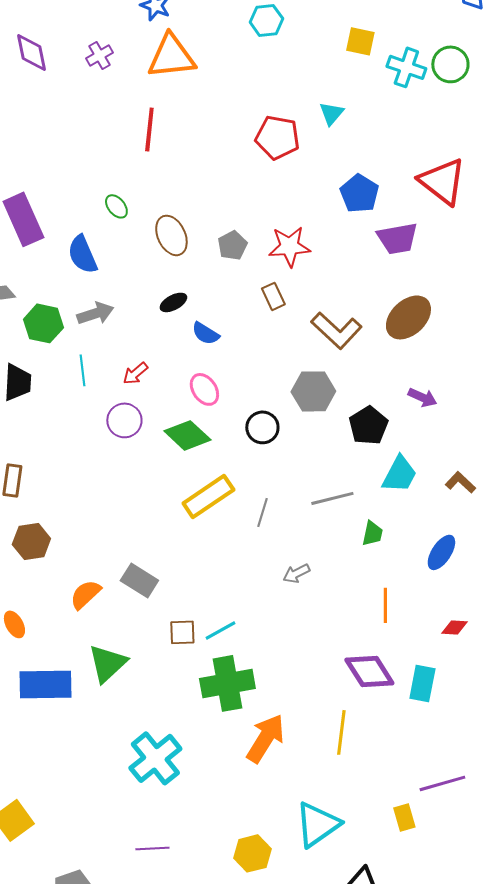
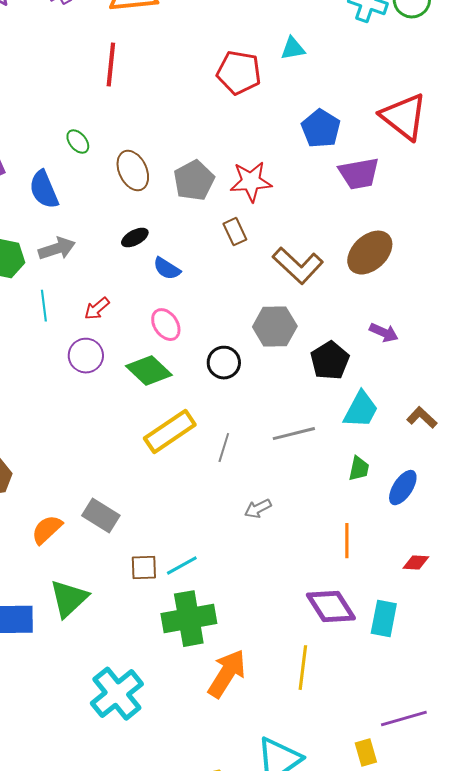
cyan triangle: (331, 113) -> (293, 49), turned 40
gray pentagon: (232, 245) -> (194, 181), size x1.4
green trapezoid: (372, 533) -> (359, 469), moved

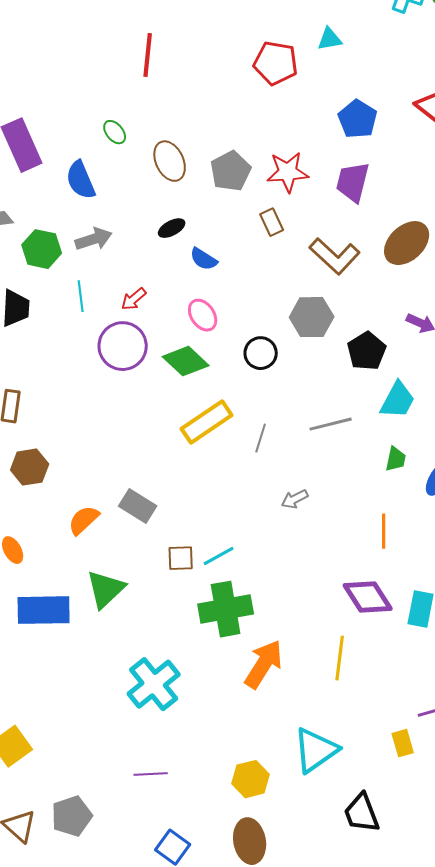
purple trapezoid: (359, 174) -> (353, 182), moved, turned 114
purple circle: (86, 356) -> (123, 346), size x1.4

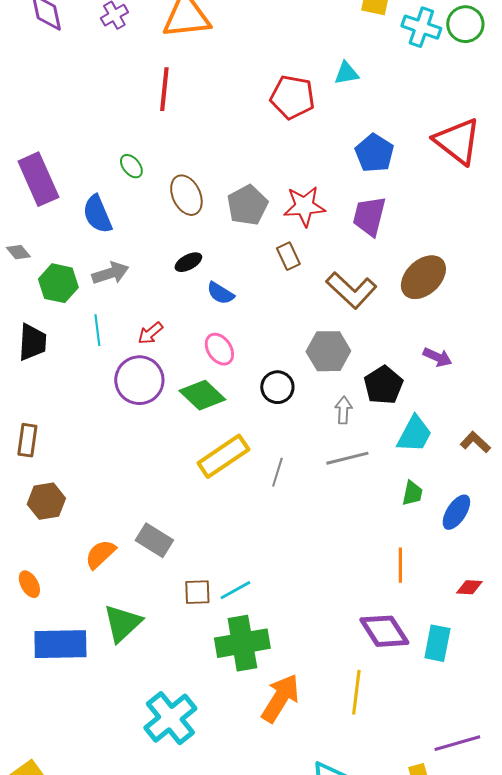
gray arrow: (295, 499) -> (343, 410), moved, turned 120

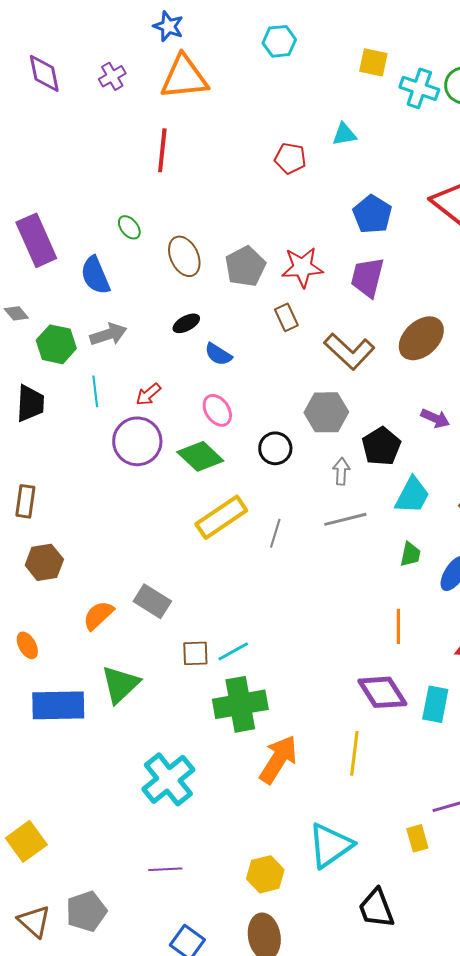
red pentagon: (292, 97) -> (290, 158), size x0.7

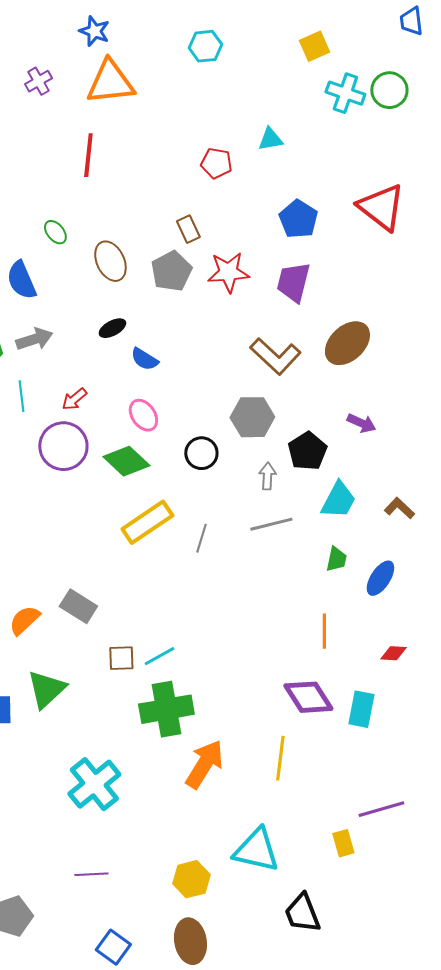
yellow square: (373, 62) -> (314, 46), moved, turned -36
brown rectangle: (286, 317) -> (188, 229), moved
cyan triangle: (330, 845) -> (256, 850), turned 48

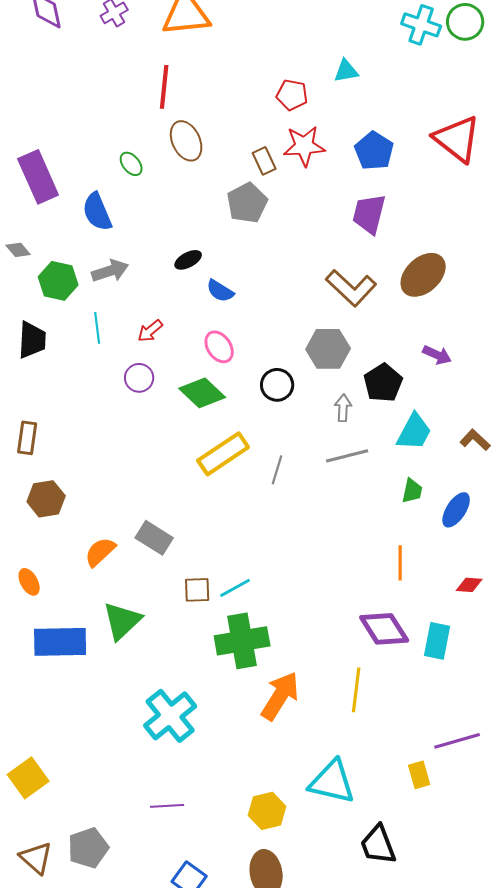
brown ellipse: (110, 261) -> (186, 141), moved
red star: (228, 272) -> (304, 146), moved
purple circle: (63, 446) -> (139, 378), size x0.6

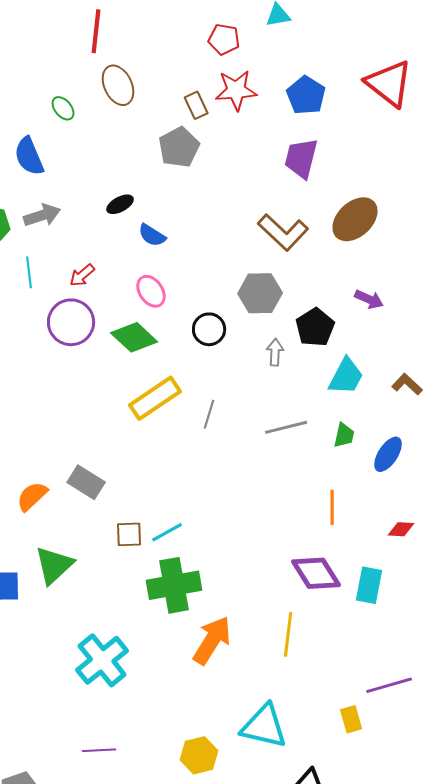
purple circle: (139, 378) -> (71, 322), size x1.6
gray line: (347, 456) -> (286, 427), moved

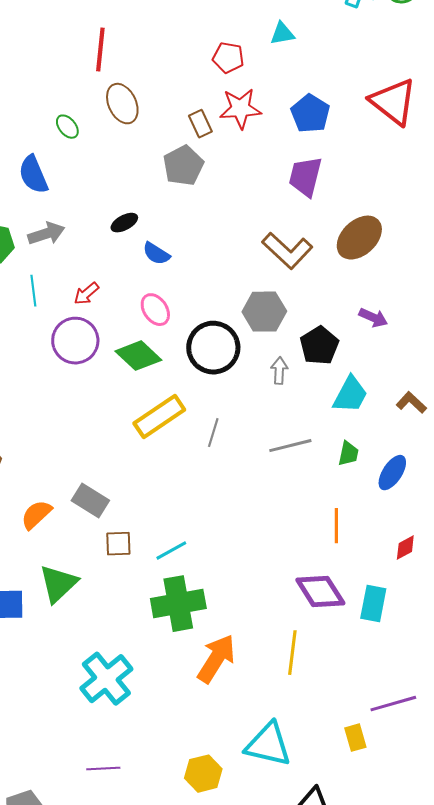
black circle: (209, 329) -> (213, 348), size x1.6
red diamond: (401, 529) -> (405, 548), turned -32
brown square: (129, 534) -> (118, 544), moved

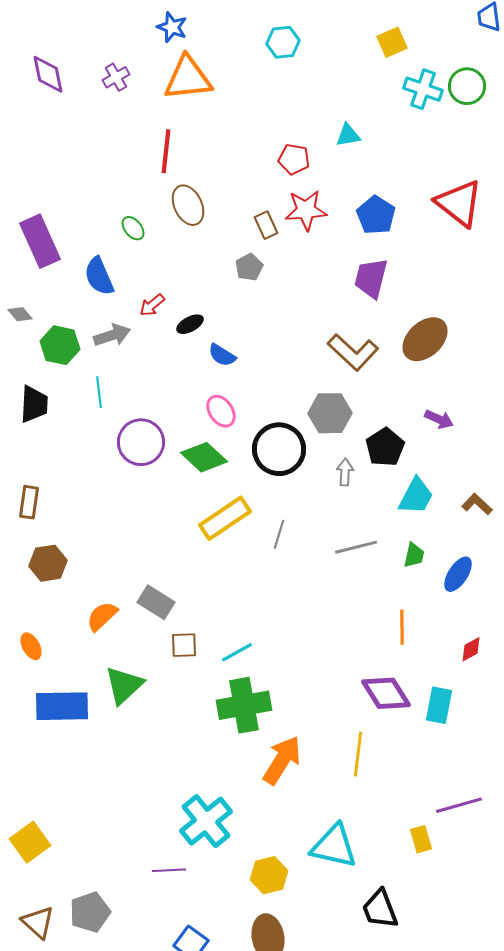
gray pentagon: (183, 166) -> (249, 267), size x0.7
red arrow: (86, 294) -> (152, 305), moved
cyan cross: (106, 679) -> (206, 821), moved

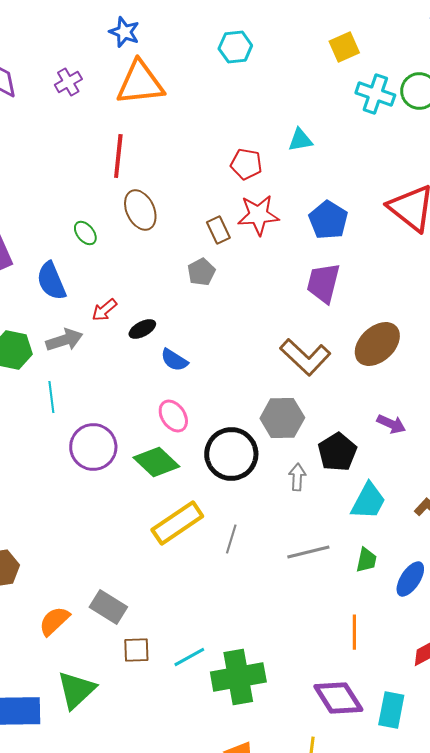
green cross: (244, 705) -> (238, 677), moved

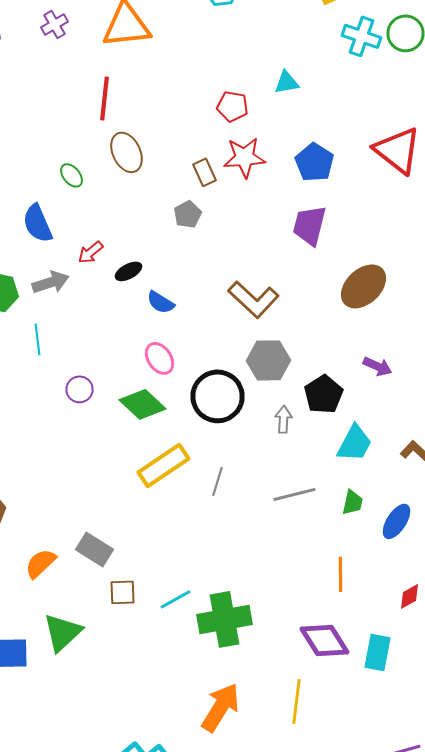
brown L-shape: (305, 357) -> (254, 299), moved
purple circle: (93, 447) -> (80, 389), size x0.6

